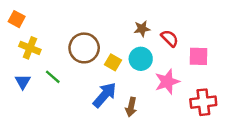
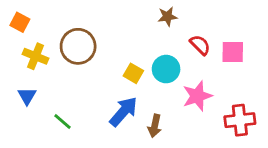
brown star: (142, 29) -> (167, 17), moved
brown circle: (84, 48) -> (78, 46), moved
pink square: (199, 56) -> (233, 52), moved
green line: (53, 77) -> (62, 122), moved

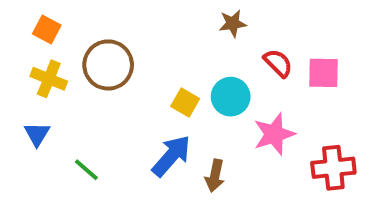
orange square: (20, 22) -> (47, 29), moved

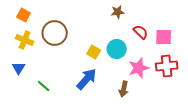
red cross: (333, 168) -> (167, 66), moved
brown arrow: (215, 176) -> (124, 89), moved

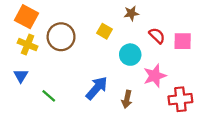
orange square: (24, 15) -> (26, 17), size x1.5
yellow square: (94, 52) -> (105, 31), moved
red cross: (167, 66) -> (180, 99), moved
brown arrow: (124, 89) -> (127, 99), moved

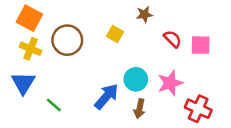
cyan circle: (130, 55) -> (136, 79), moved
blue triangle: (21, 76) -> (23, 83), size x1.5
red cross: (180, 99) -> (198, 109), turned 30

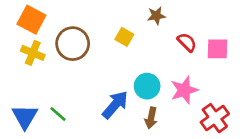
blue triangle: (23, 83) -> (25, 117), moved
red cross: (198, 109) -> (215, 118), turned 30

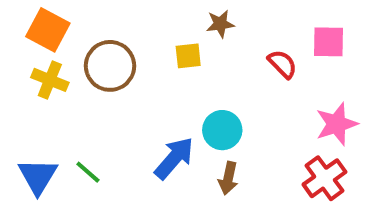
brown star: (156, 16) -> (220, 24), moved
yellow square: (124, 37) -> (188, 56), turned -36
pink square: (217, 49) -> (329, 42), moved
pink star: (184, 90) -> (337, 124), moved

